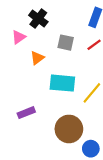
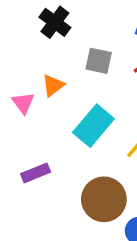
pink triangle: (19, 37) -> (23, 103), moved, turned -32
cyan rectangle: (62, 83) -> (93, 126), turned -55

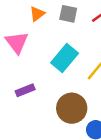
orange triangle: (53, 85) -> (37, 14), moved
pink triangle: (23, 103) -> (17, 42), size x1.5

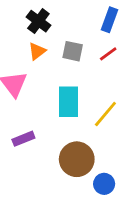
cyan rectangle: (65, 58) -> (69, 102), turned -40

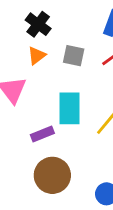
purple rectangle: (23, 139) -> (42, 134), moved
brown circle: (77, 159) -> (52, 175), moved

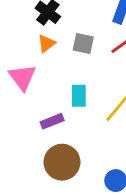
cyan rectangle: (69, 108) -> (79, 96), size x0.7

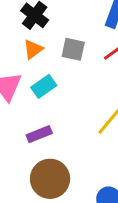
cyan rectangle: (79, 96) -> (44, 86), moved, turned 55

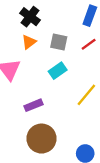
cyan rectangle: (44, 86) -> (58, 71), moved

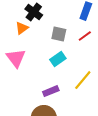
orange triangle: (29, 42) -> (22, 28), moved
purple rectangle: (33, 105) -> (51, 91), moved

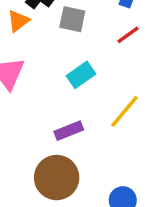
gray square: (59, 34) -> (72, 19), moved

